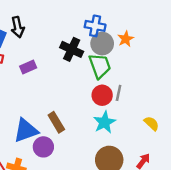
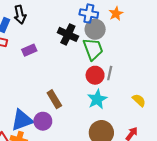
orange star: (126, 39) -> (116, 14), moved
blue triangle: (26, 130) -> (22, 120), moved

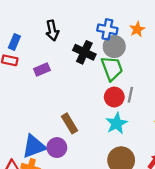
black arrow: (20, 15) -> (52, 30), moved

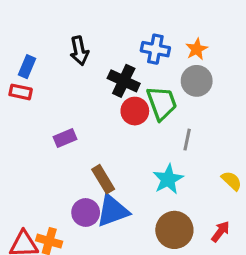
gray circle: (114, 47) -> (197, 81), moved
purple rectangle: (42, 69) -> (65, 138), moved
red circle: (114, 97) -> (135, 111), moved
blue triangle: (34, 146) -> (113, 211), moved

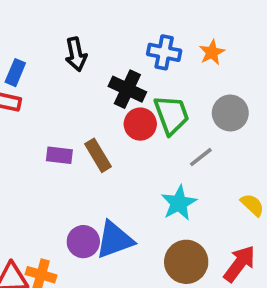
gray circle: (197, 81) -> (230, 113), moved
purple rectangle: (65, 138) -> (59, 155), turned 30
gray line: (187, 140) -> (201, 157), turned 40
brown rectangle: (103, 179) -> (98, 155), moved
red arrow: (220, 232) -> (239, 264), size x1.5

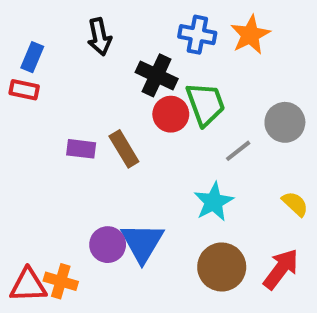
orange star: (212, 52) -> (250, 35), size x1.4
gray circle: (230, 113) -> (285, 122), moved
blue triangle: (115, 240) -> (142, 243), turned -39

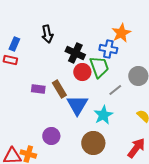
blue cross: (197, 35) -> (108, 49), moved
blue triangle: (142, 243) -> (77, 105), moved
brown circle: (222, 267) -> (93, 143), moved

